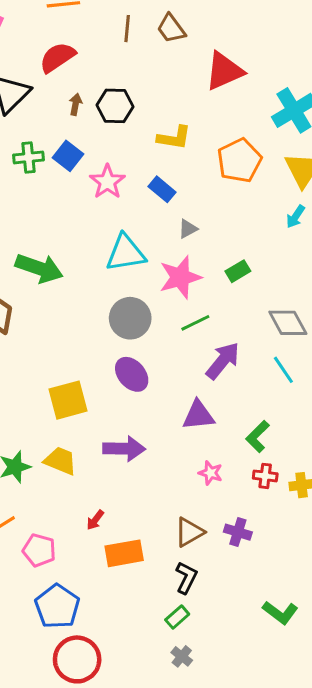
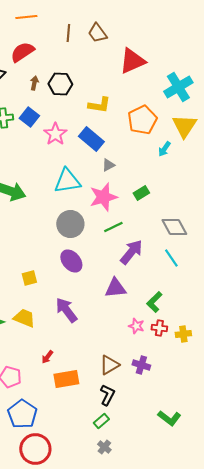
blue rectangle: (162, 189) -> (91, 139), size x1.4
cyan arrow: (295, 217) -> (164, 149), moved
yellow square: (68, 400) -> (29, 278), size x0.6
purple arrow: (124, 449) -> (66, 310), turned -128
pink star: (211, 473) -> (136, 326), moved

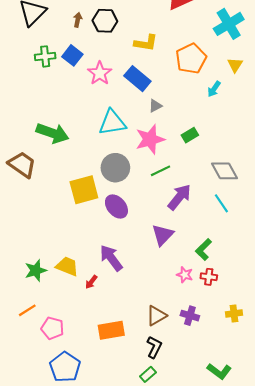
yellow triangle: (184, 126) -> (235, 65), size x0.6
yellow square: (29, 278) -> (84, 190), moved, size x1.8
purple triangle: (115, 288) -> (163, 235), turned -40
yellow cross: (183, 334) -> (234, 314), moved
red arrow: (47, 357) -> (91, 282), moved

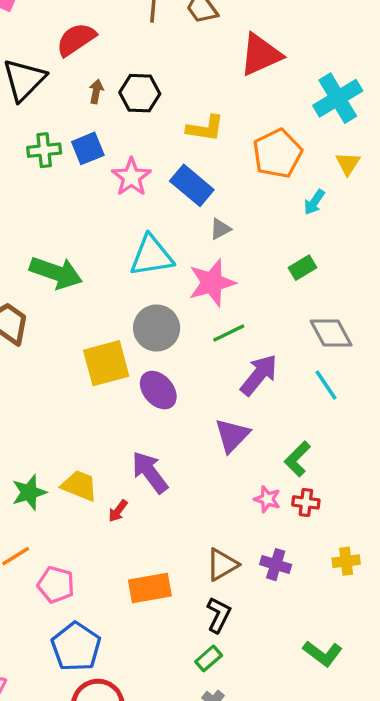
blue square: (72, 55) -> (88, 148), turned 30
green rectangle: (190, 135) -> (303, 268), moved

